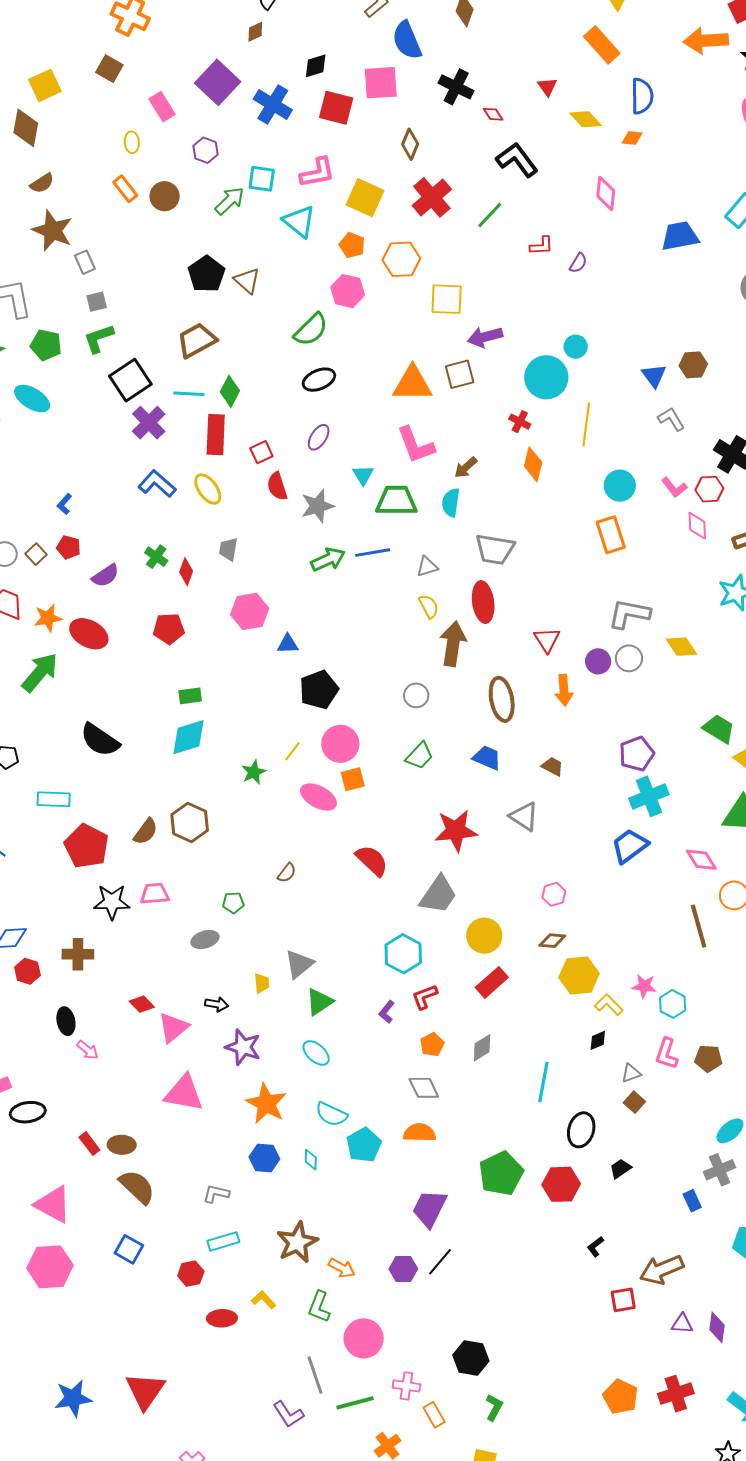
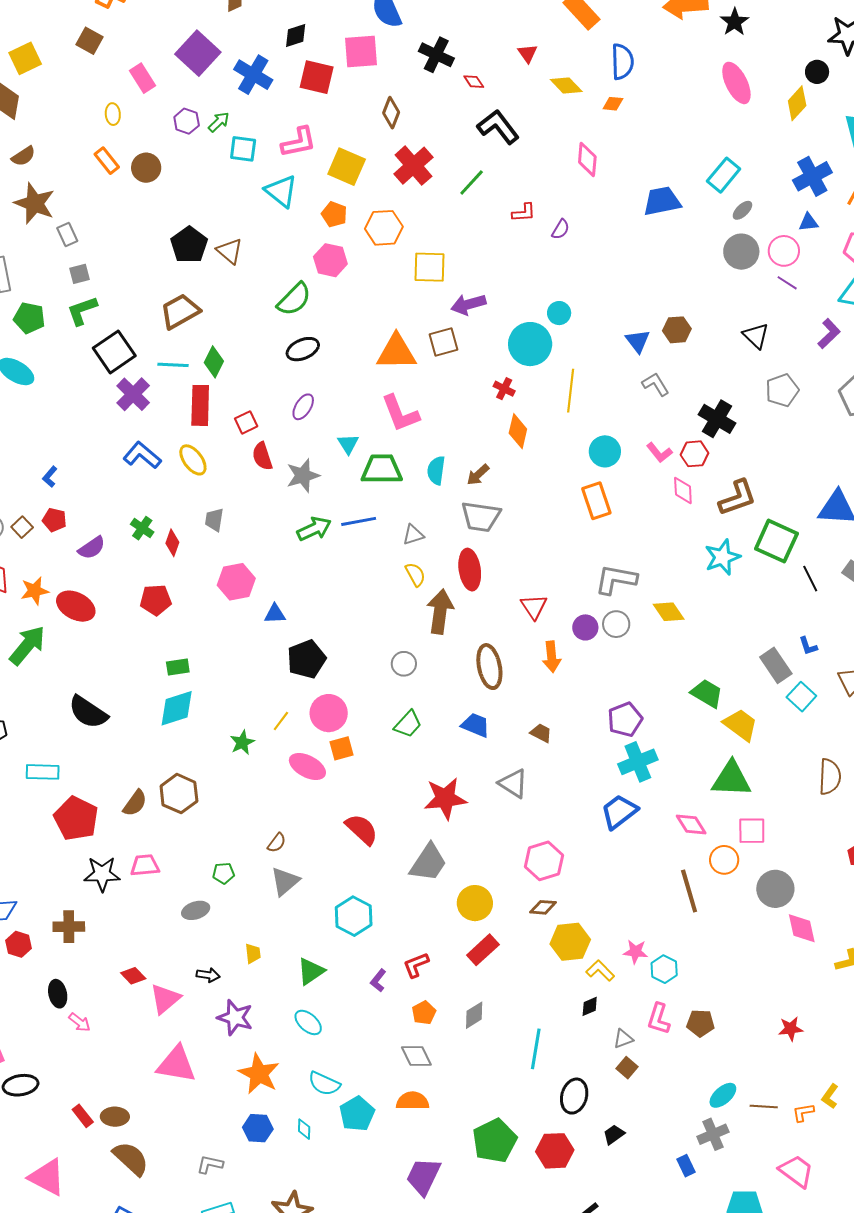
green arrow: (230, 201) -> (219, 122), moved, size x0.7
brown arrow: (466, 467) -> (478, 475), moved
pink hexagon: (554, 894) -> (544, 861), size x1.6
cyan hexagon: (403, 954) -> (354, 916), moved
gray triangle: (299, 964) -> (285, 881), moved

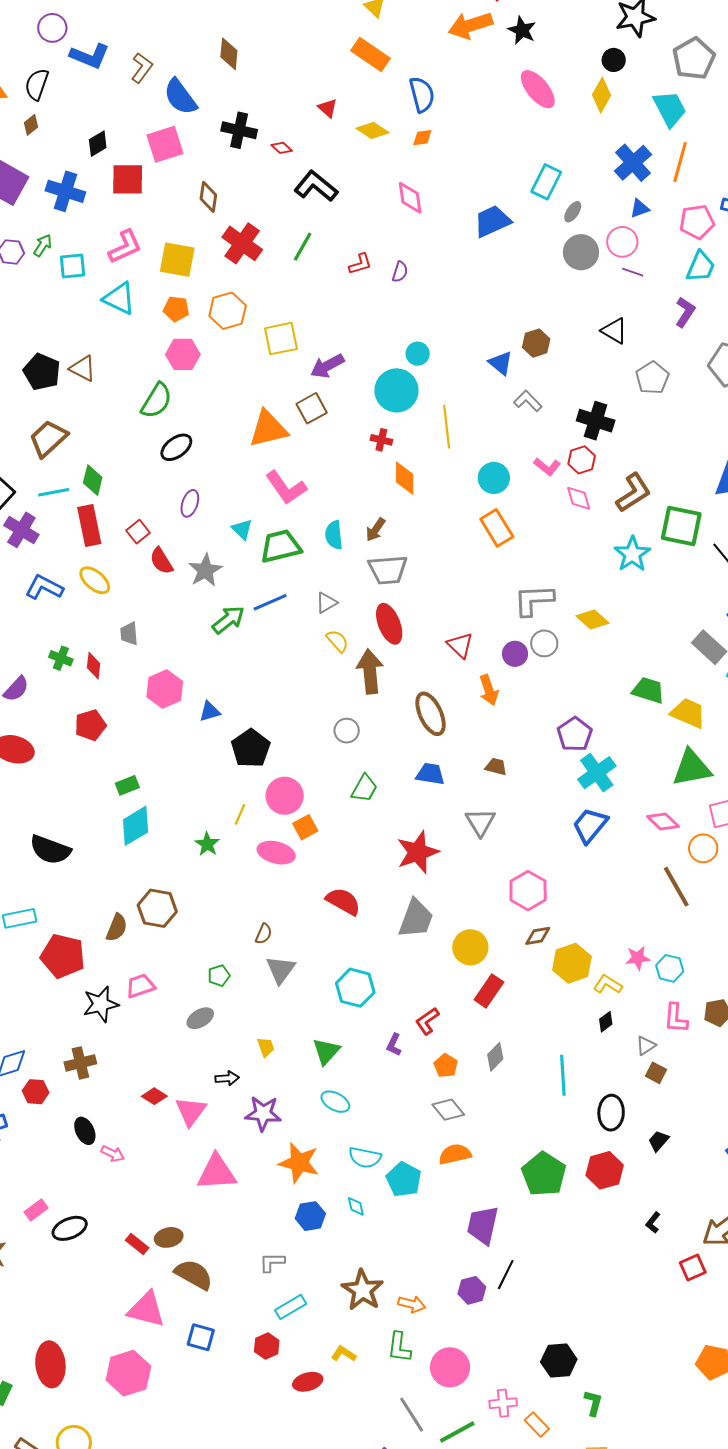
gray triangle: (513, 783) -> (480, 822), turned 40
pink triangle: (47, 1177) -> (146, 1309), moved

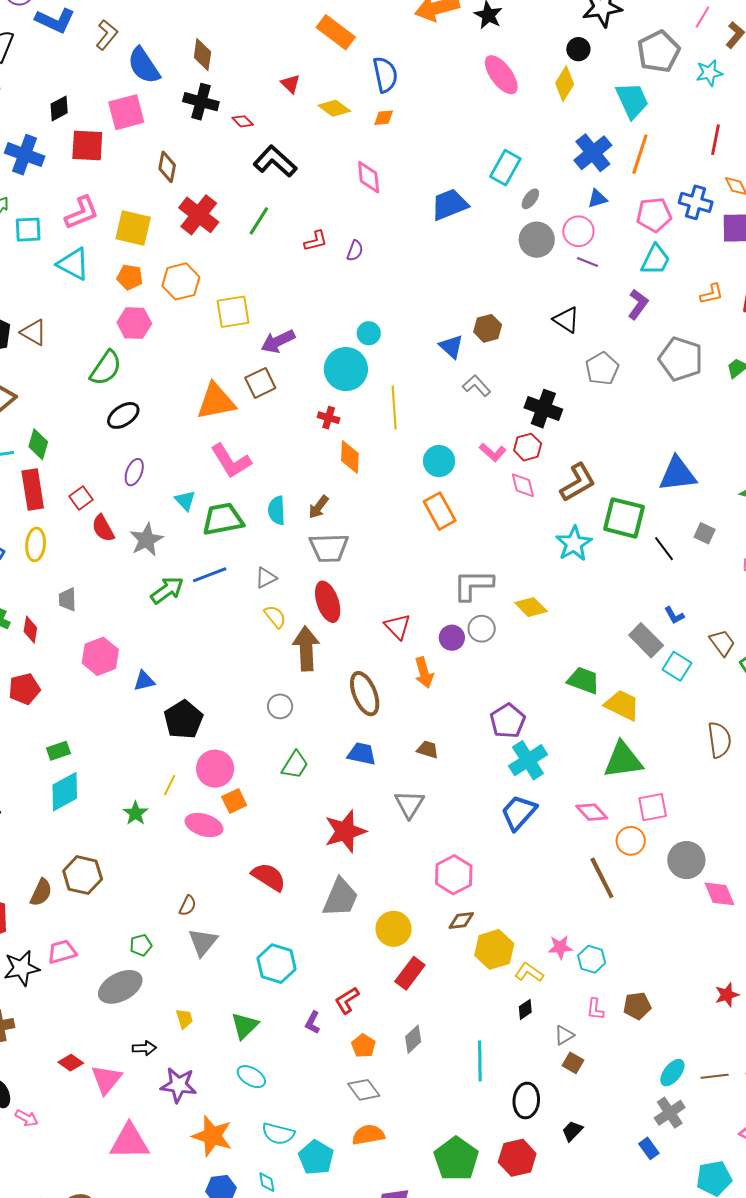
brown diamond: (229, 54) -> (202, 55), moved
yellow ellipse: (95, 580) -> (36, 544), turned 52
gray ellipse: (200, 1018) -> (120, 987), size x1.6
pink L-shape: (676, 1018) -> (595, 1009), size x0.7

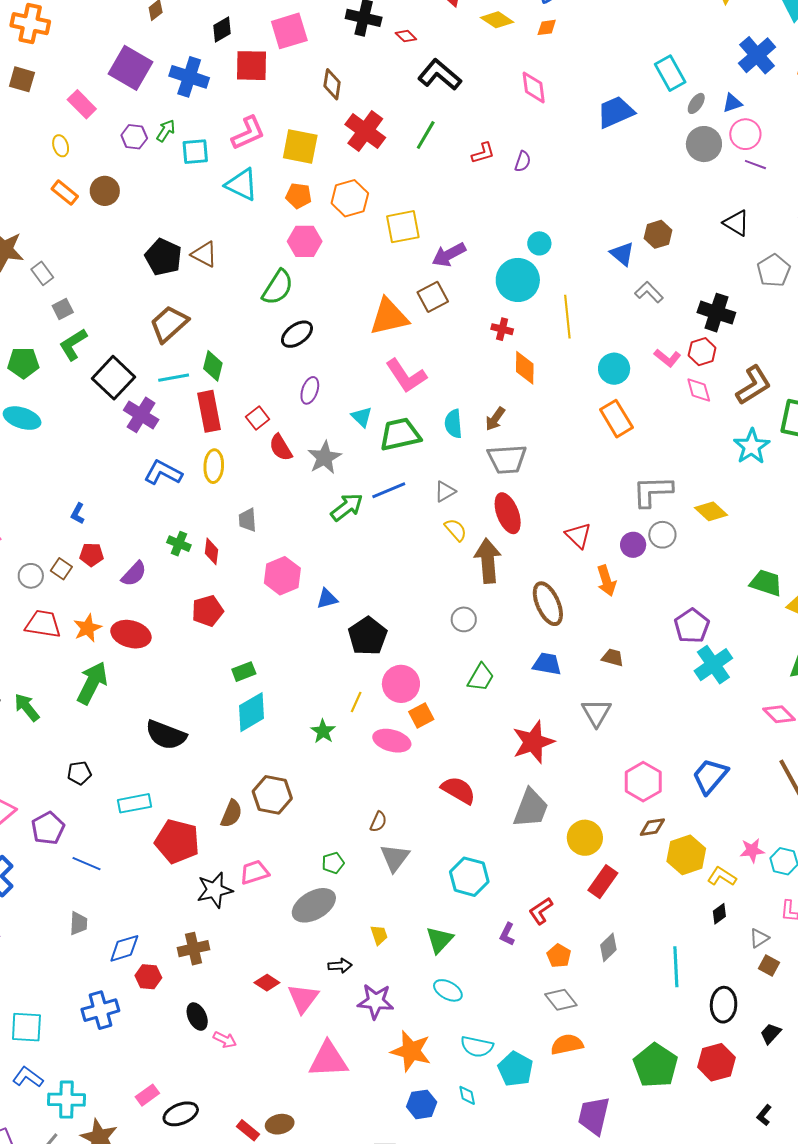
cyan rectangle: (505, 168) -> (670, 73), turned -56
blue triangle: (597, 199) -> (732, 103), moved
blue trapezoid: (519, 813) -> (710, 776), moved

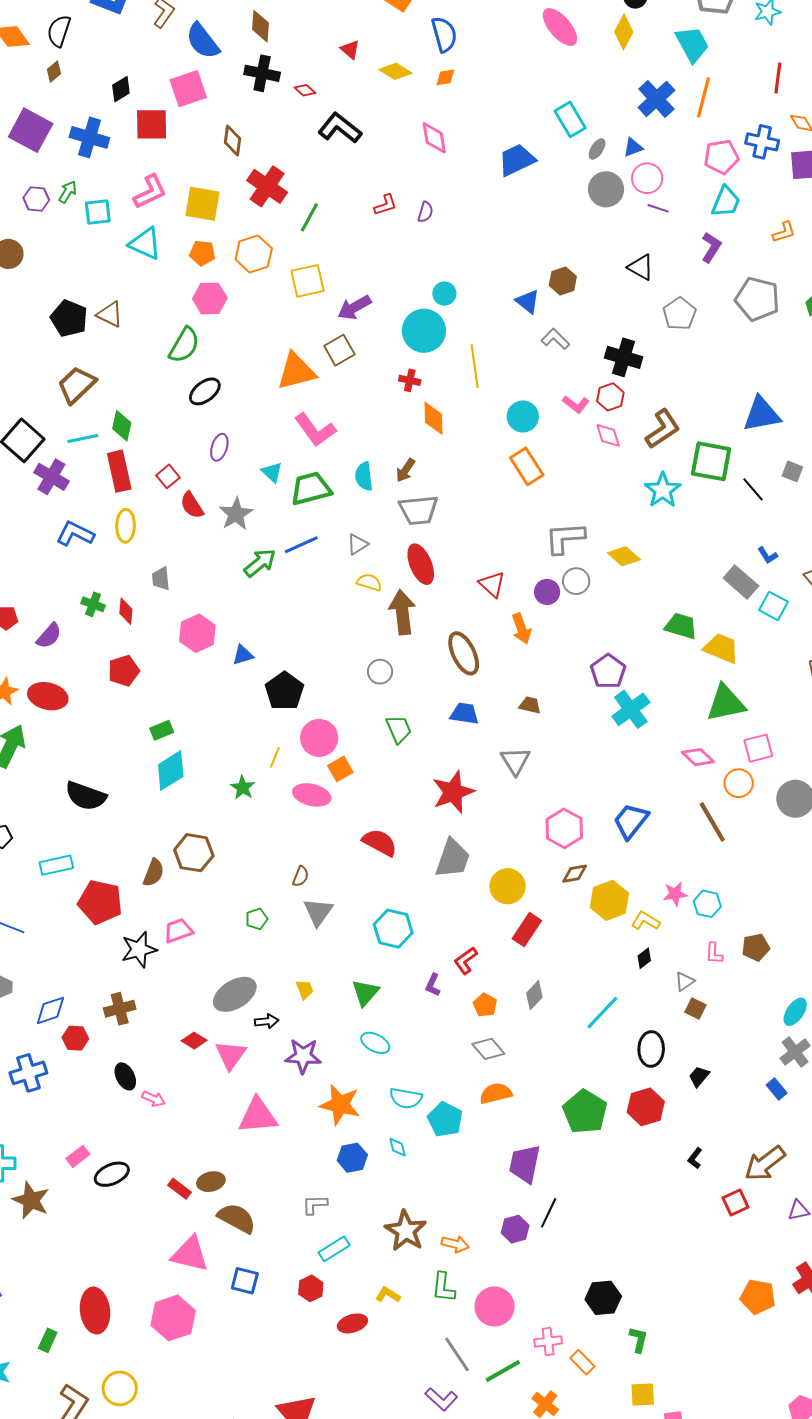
green line: (426, 135) -> (309, 217), moved
yellow semicircle: (456, 530) -> (369, 582), turned -30
green trapezoid: (481, 677) -> (399, 729), turned -52
gray ellipse: (314, 905) -> (235, 994), moved
cyan line: (676, 967) -> (602, 1013), turned 48

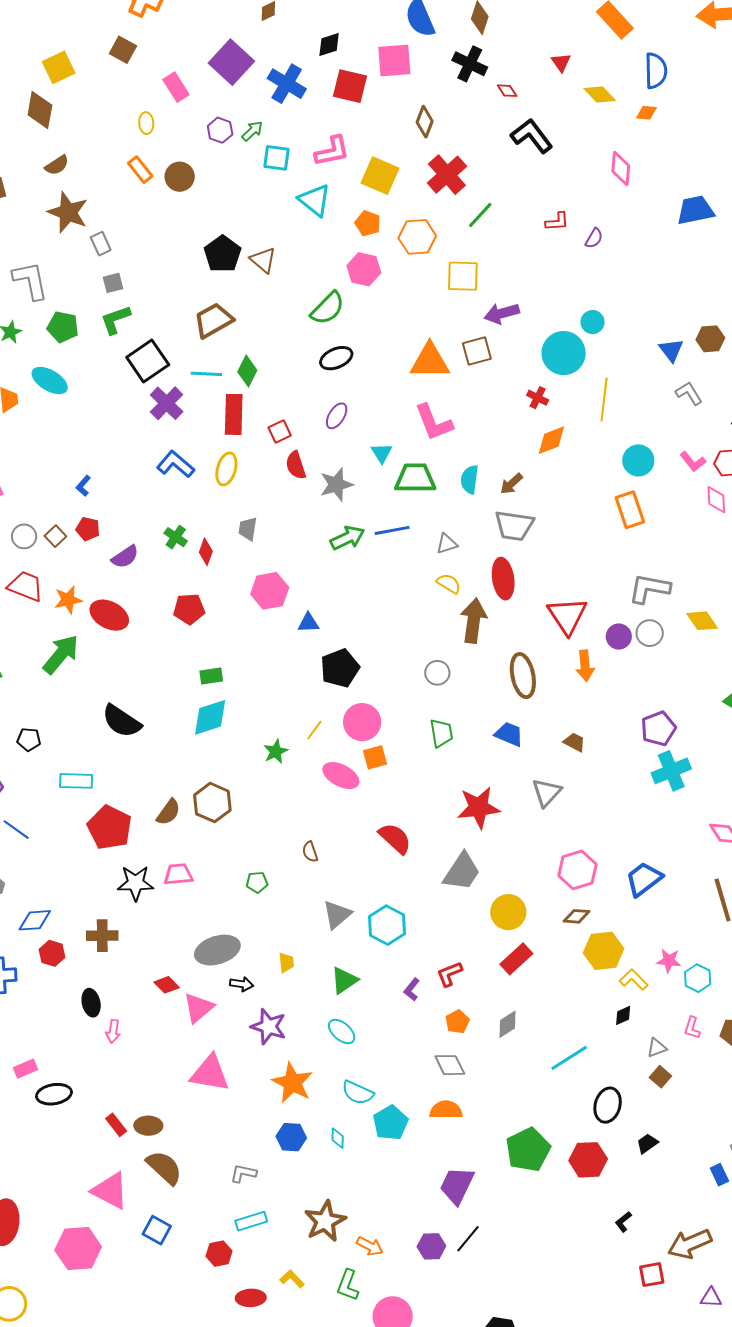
orange diamond: (434, 418) -> (551, 440), turned 56
red triangle: (492, 584) -> (567, 616), size x1.5
brown semicircle: (301, 876) -> (310, 852), turned 125
gray triangle: (318, 912) -> (337, 915), moved
pink arrow: (154, 1099) -> (113, 1031), turned 60

